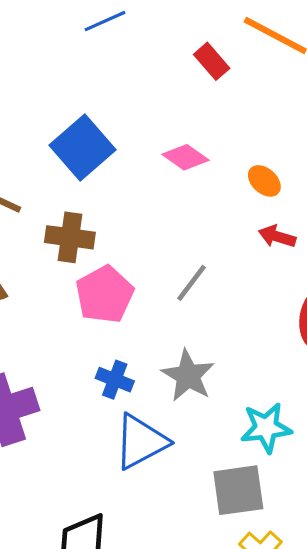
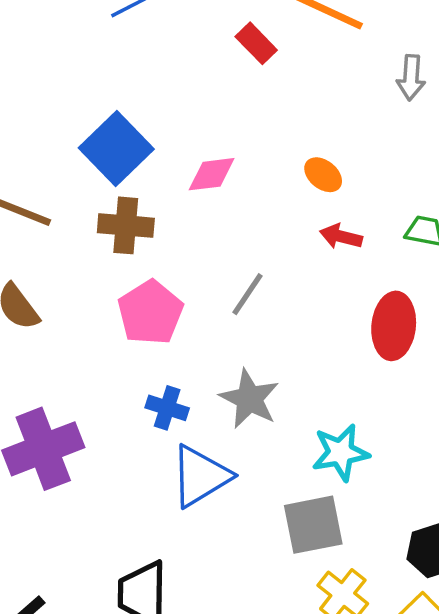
pink diamond: (186, 157) -> (212, 174), moved, turned -39
brown cross: (70, 237) -> (126, 225), moved

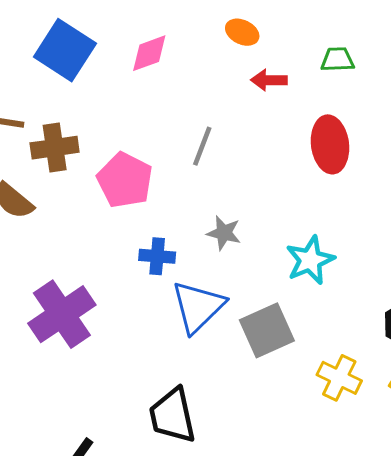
brown cross: (126, 225) -> (55, 148), moved
gray star: (249, 399) -> (224, 233), size x0.7
gray square: (313, 525) -> (267, 330), moved

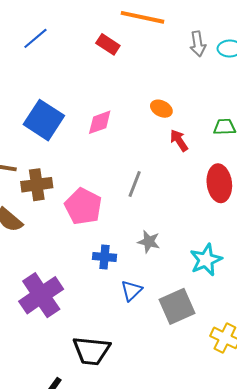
red arrow: (269, 80) -> (179, 140), turned 55
blue triangle: (198, 307) -> (131, 291), size x0.6
black trapezoid: (172, 416) -> (91, 351), moved, turned -72

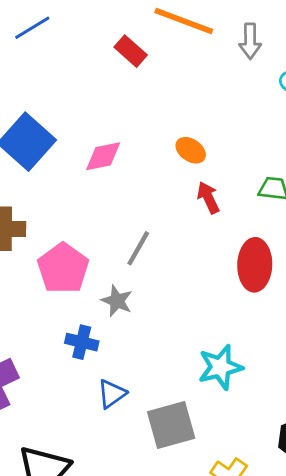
gray arrow: (198, 44) -> (250, 41), moved
gray star: (149, 242) -> (117, 301), moved

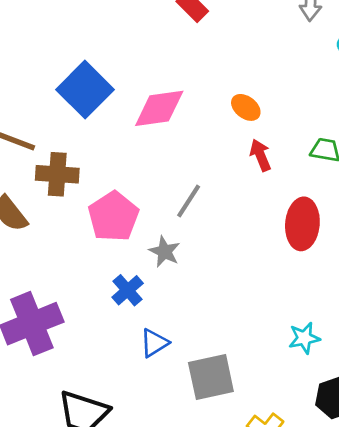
pink diamond: (103, 156) -> (159, 108), size x1.4
blue cross: (82, 342) -> (128, 290), turned 32
cyan star: (220, 367) -> (304, 338), moved, size x0.7

